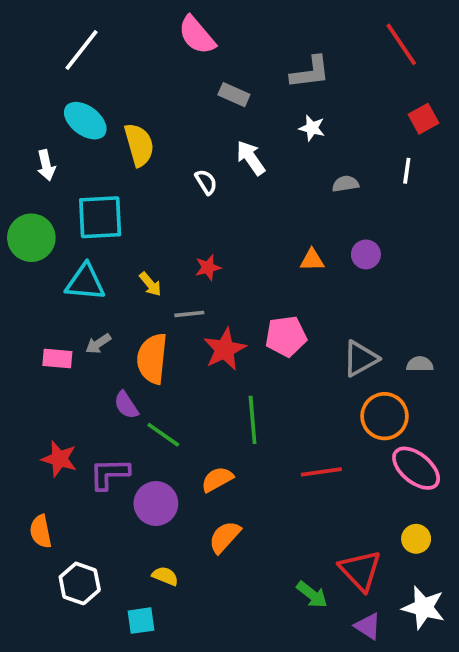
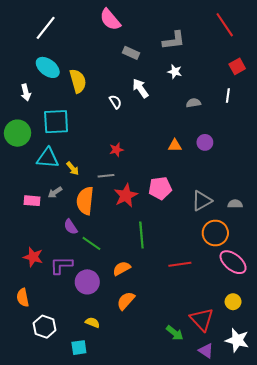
yellow arrow: (150, 284) -> (73, 168), moved

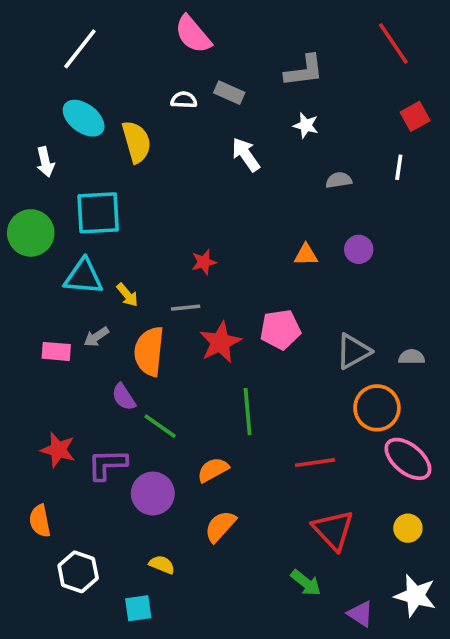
white semicircle: (115, 102) -> (184, 100), moved, turned -56
red triangle: (202, 319) -> (333, 530), moved

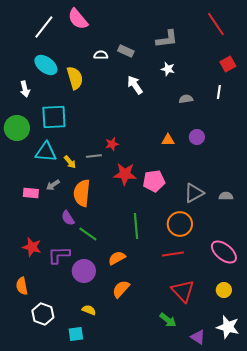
pink semicircle: (193, 34) -> (78, 19), moved
gray line: (186, 308) -> (94, 156), moved
red star: (220, 342) -> (125, 174), moved, turned 30
orange circle: (377, 408) -> (180, 224), moved

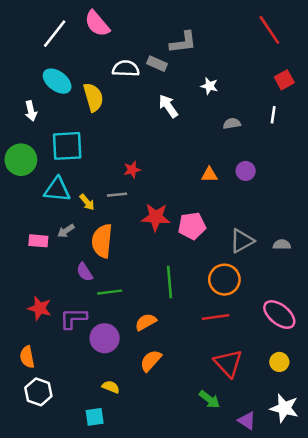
gray L-shape: (167, 39) -> (183, 42), moved
white semicircle: (101, 55) -> (126, 69), size x1.5
red star: (112, 144) -> (132, 170), moved
green line: (88, 234) -> (110, 292), turned -42
white hexagon: (43, 314) -> (38, 392), moved

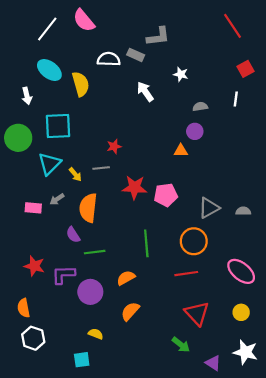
purple circle: (246, 171) -> (195, 131), moved
cyan triangle: (57, 190) -> (49, 164), turned -50

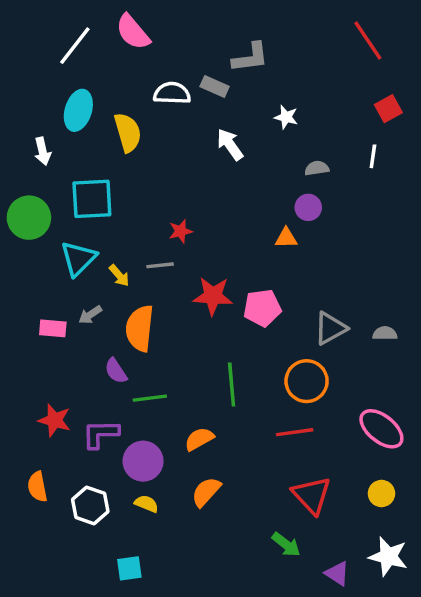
cyan ellipse: (49, 70) -> (78, 110), turned 70
yellow semicircle: (96, 334) -> (146, 504), moved
white hexagon: (33, 338) -> (90, 505), moved

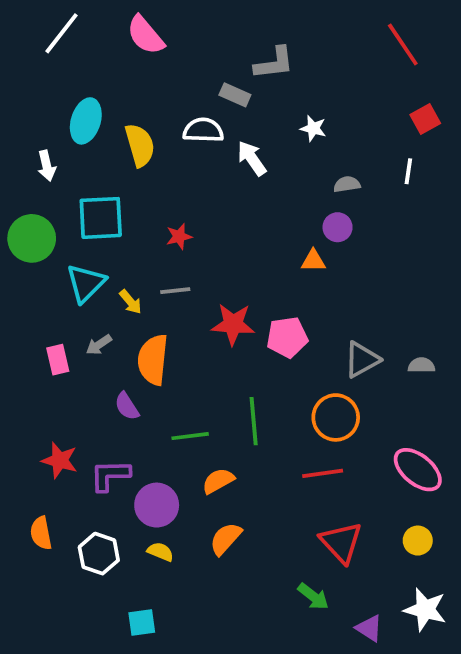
white line: (75, 46) -> (62, 33), moved
white semicircle: (172, 93) -> (203, 130), moved
red star: (181, 231) -> (179, 237), moved
pink rectangle: (53, 328) -> (58, 360), turned 72
green line: (150, 398) -> (190, 436), moved

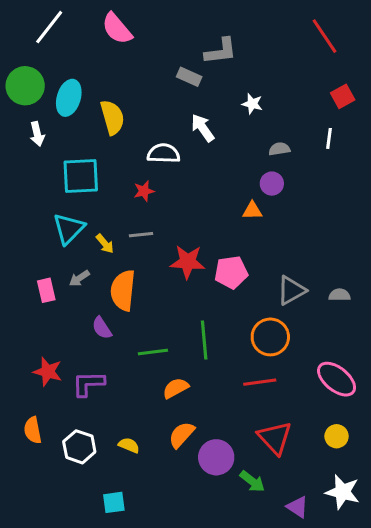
white semicircle: (203, 130) -> (164, 153), moved
green circle: (32, 238) -> (25, 86), moved
purple circle: (157, 505) -> (216, 457), moved

